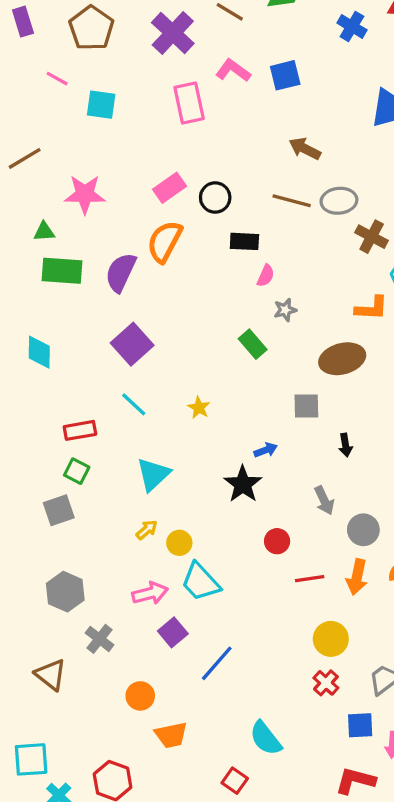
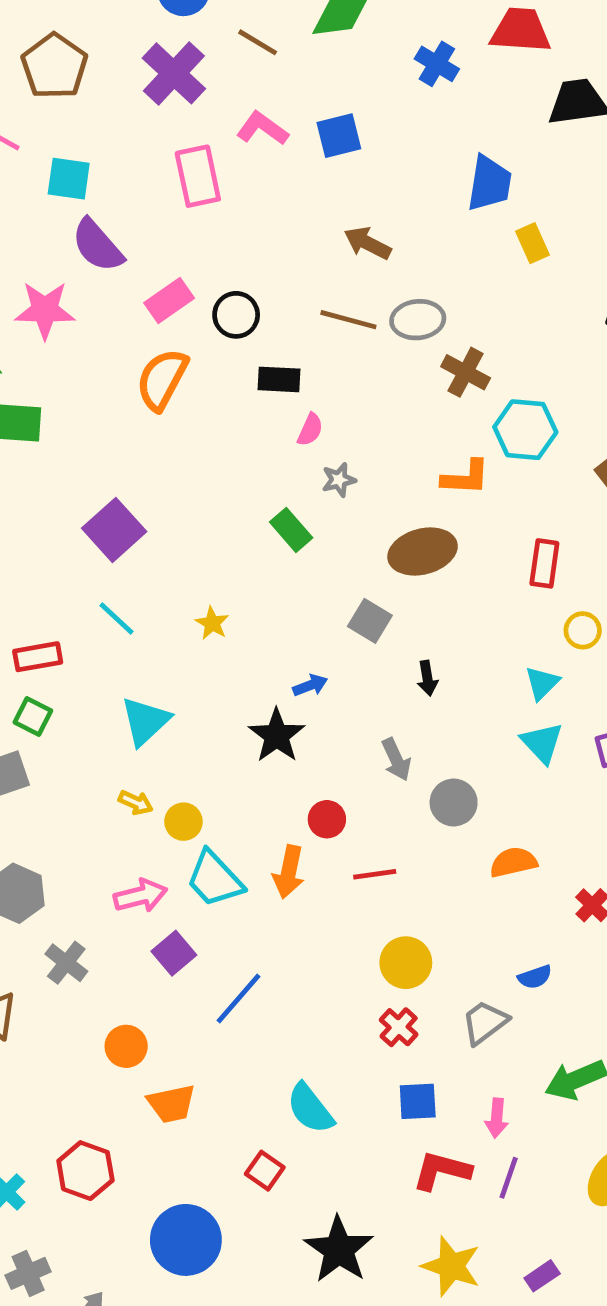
purple semicircle: (121, 272) -> (97, 246), moved, turned -66
gray square: (306, 406) -> (370, 621), turned 32
yellow arrow: (147, 530) -> (136, 802), turned 65
orange arrow: (357, 577) -> (289, 872), moved
blue square: (360, 725) -> (418, 1101), moved

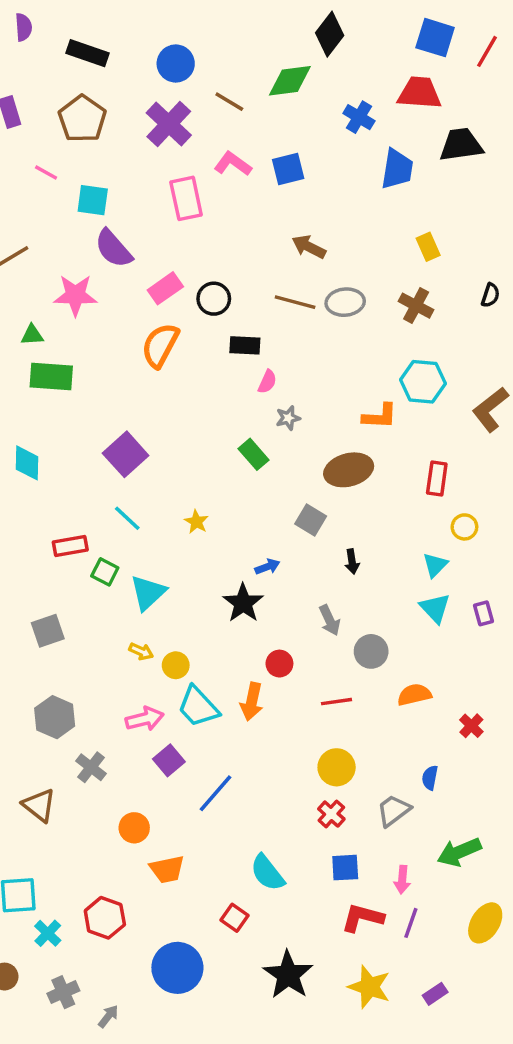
blue trapezoid: (489, 183) -> (397, 169), moved
brown cross: (466, 372) -> (416, 306), moved
green square: (33, 716) -> (105, 572), moved
red line: (375, 874) -> (337, 702), moved
blue semicircle: (535, 977) -> (430, 778), turned 120

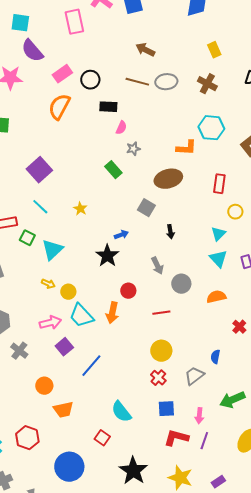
orange semicircle: (414, 695) -> (216, 297), moved

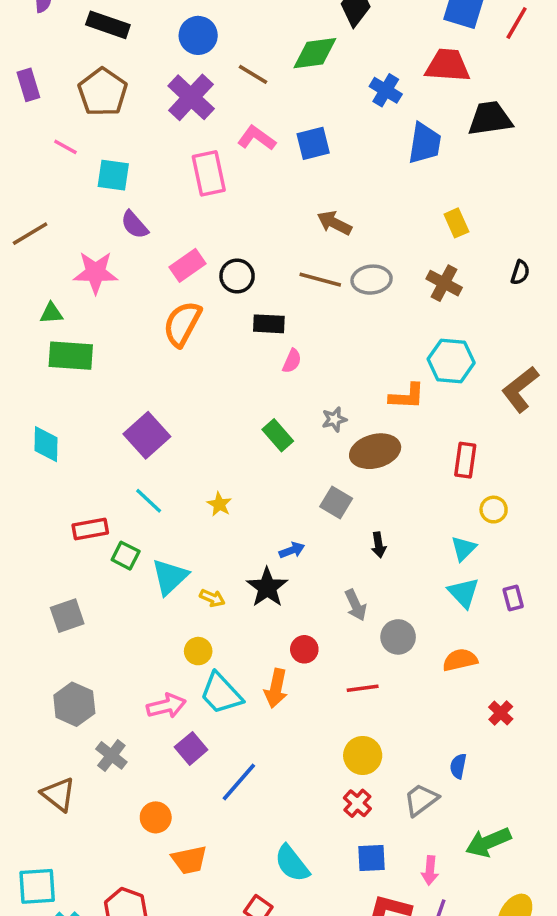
purple semicircle: (32, 51) -> (134, 225), size x0.7
gray star: (133, 149) -> (334, 419), moved
yellow arrow: (48, 284) -> (212, 598), moved

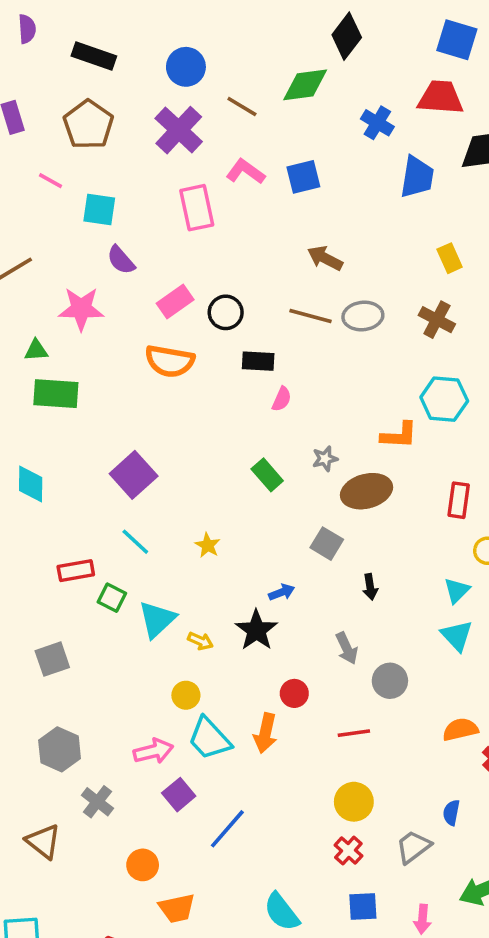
orange semicircle: (182, 324) -> (170, 361), turned -108
orange semicircle: (460, 660) -> (460, 730), moved

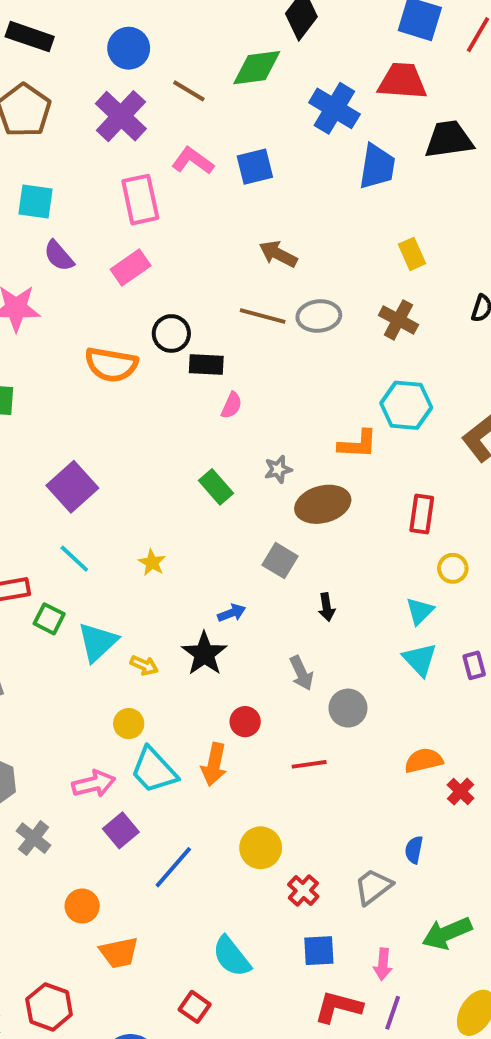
blue cross: (377, 123) -> (334, 108), size x1.4
pink rectangle: (175, 302) -> (131, 268), moved
black circle: (226, 312) -> (171, 333), moved
yellow circle: (354, 802) -> (261, 848), moved

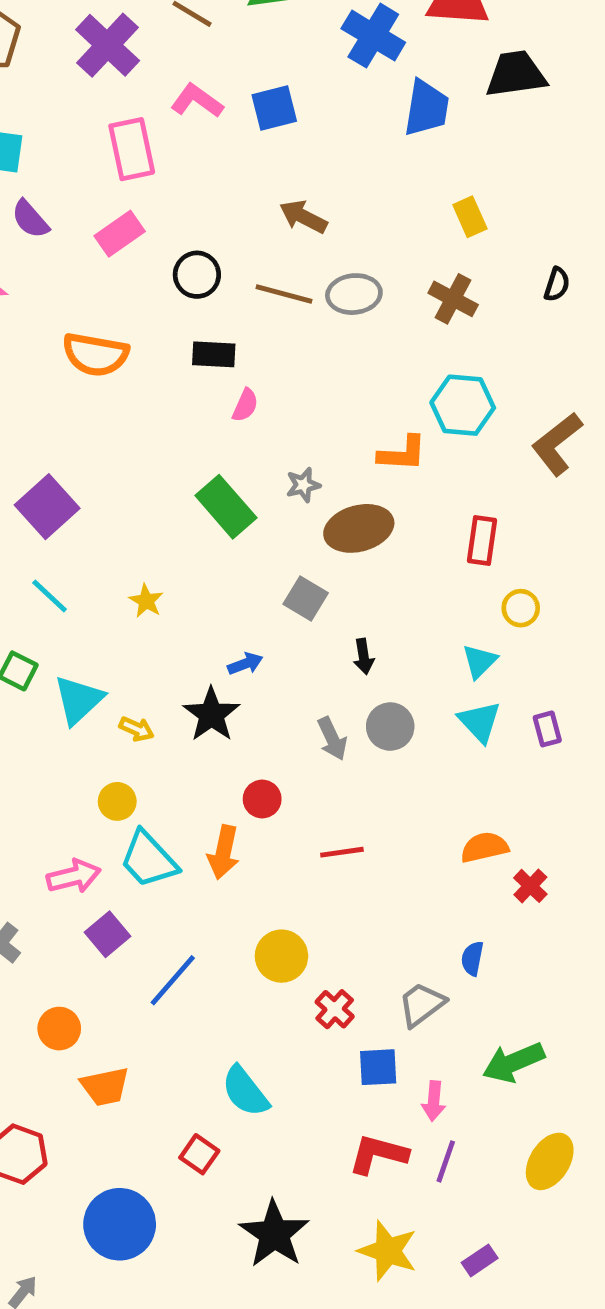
black circle: (171, 333) -> (197, 275), moved
green rectangle: (216, 487) -> (226, 507), size x1.4
gray circle: (348, 708) -> (390, 727), moved
blue square: (319, 951) -> (378, 1067), moved

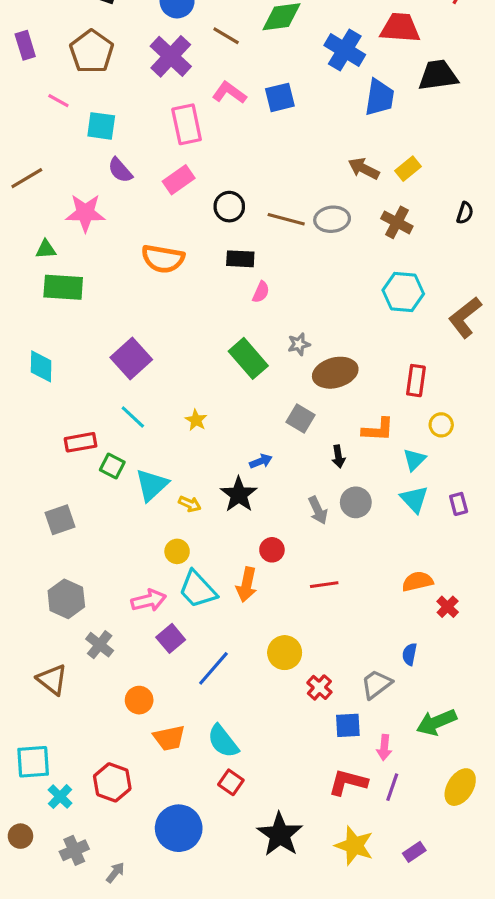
brown arrow: (303, 217) -> (364, 169), moved
yellow rectangle: (470, 217) -> (408, 169), turned 75
orange L-shape: (402, 454) -> (378, 430), moved
cyan semicircle: (245, 1091) -> (223, 741), moved

